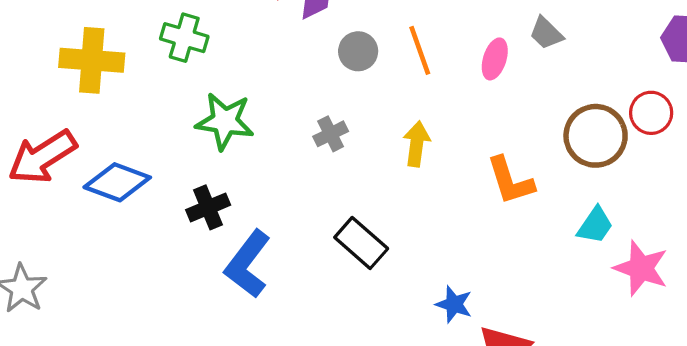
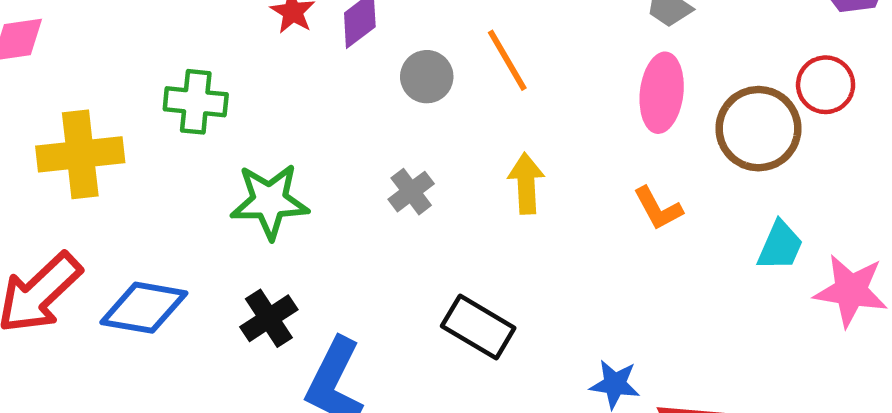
pink ellipse: (495, 59) -> (662, 93), moved, size x1.4
orange L-shape: (510, 181) -> (658, 208), size x0.7

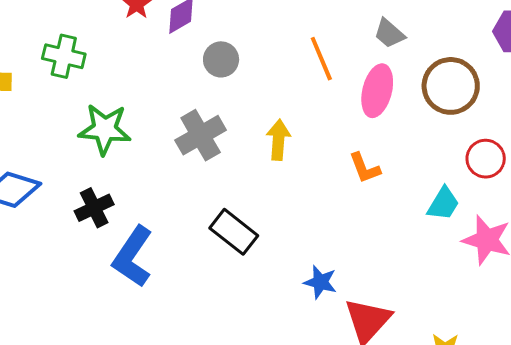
orange line: (507, 60) -> (321, 59), moved
red circle: (826, 85) -> (486, 159), moved
brown circle: (758, 129) -> (451, 86), moved
gray cross: (411, 192) -> (201, 135), size x1.6

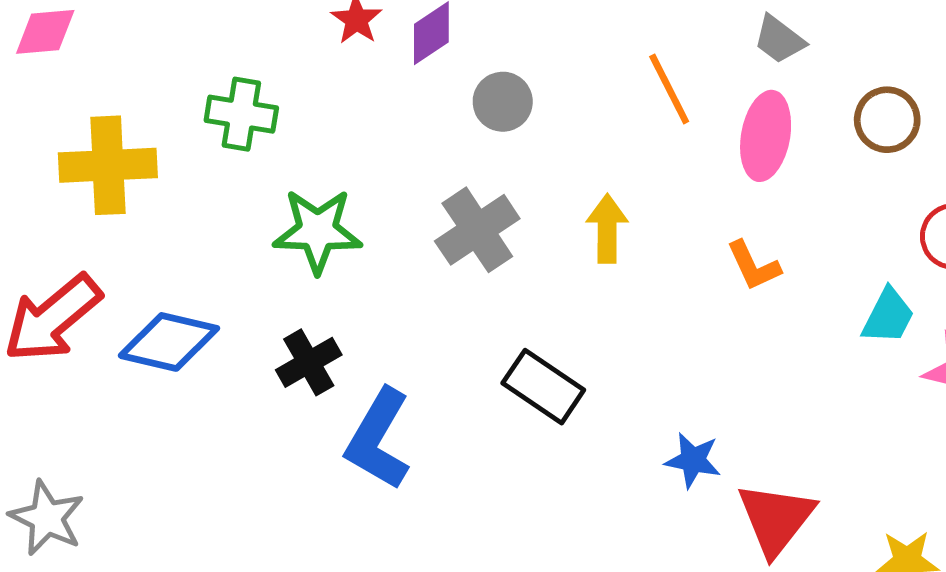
brown circle: (451, 86) -> (887, 120), size x0.7

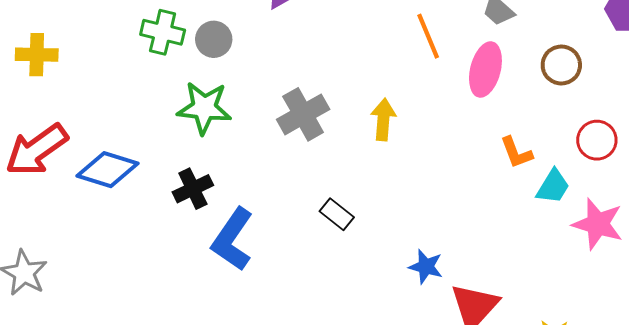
gray circle: (503, 102) -> (214, 39), moved
yellow cross: (108, 165) -> (37, 55), moved, size x0.7
orange L-shape: (753, 266) -> (516, 153), moved
black rectangle: (543, 387) -> (337, 214), size x0.7

